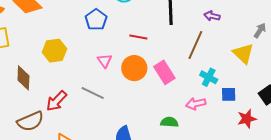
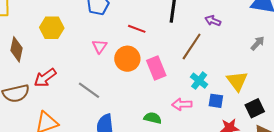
yellow triangle: (243, 53) -> (237, 81), moved
gray line: (93, 93) -> (89, 90), moved

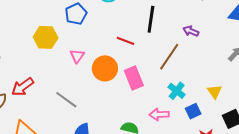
yellow hexagon: (52, 28) -> (46, 37), moved
red line: (137, 29) -> (125, 41), moved
yellow triangle: (237, 81) -> (215, 92), size x0.7
blue square: (216, 101) -> (193, 111), turned -35

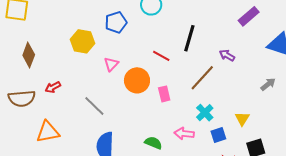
pink rectangle: (134, 78) -> (164, 94), size x0.7
red arrow: (23, 87) -> (53, 87), size x0.7

